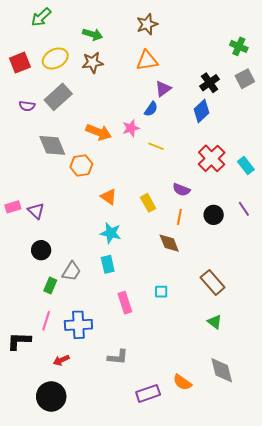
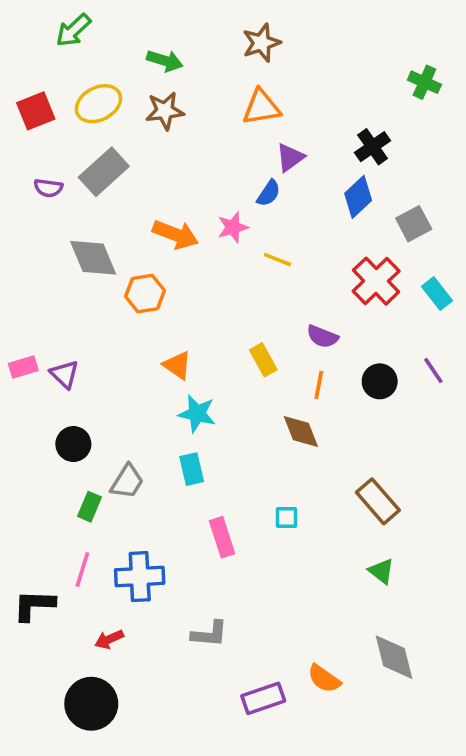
gray square: (245, 79) -> (414, 224), moved
orange triangle: (109, 197) -> (177, 365), moved

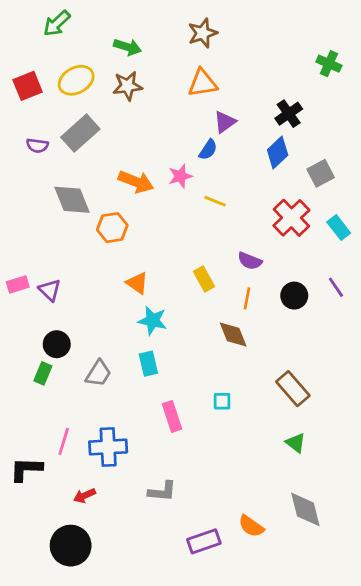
green rectangle: (89, 507) -> (43, 373), moved

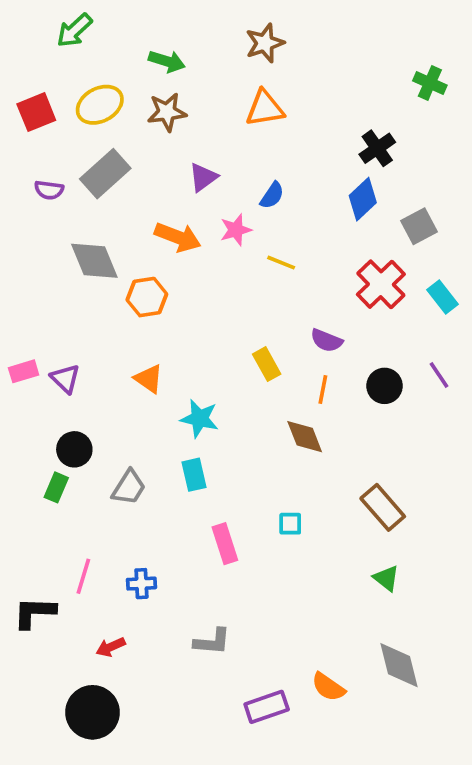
purple triangle: (225, 122) -> (203, 177), moved
orange triangle: (137, 283) -> (149, 379), moved
blue cross: (108, 447) -> (141, 584), size x0.6

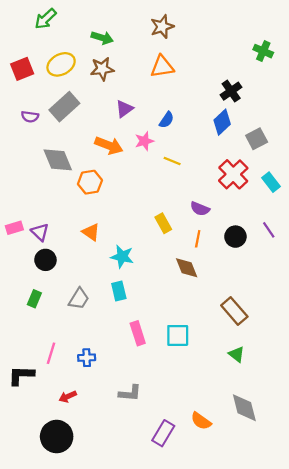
black circle: (74, 449) -> (45, 260), moved
cyan square: (290, 524) -> (178, 335), moved, size x1.6
purple rectangle: (267, 707) -> (163, 433), turned -40

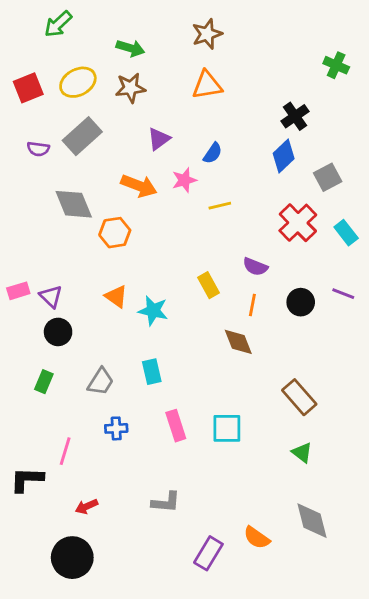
yellow line: (172, 161) -> (220, 206), turned -35
purple line: (269, 230) -> (343, 294), turned -35
cyan star: (122, 257) -> (153, 311), moved
blue cross: (87, 358) -> (116, 428), moved

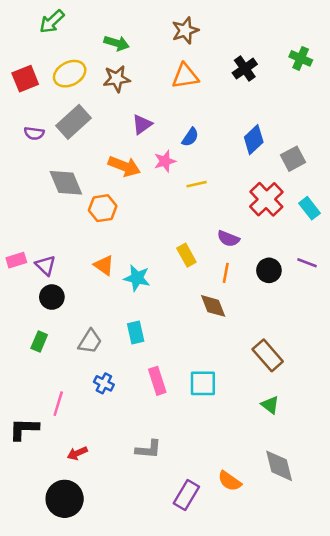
black cross: (295, 116) -> (245, 69), moved
blue cross: (116, 428) -> (104, 383), turned 30

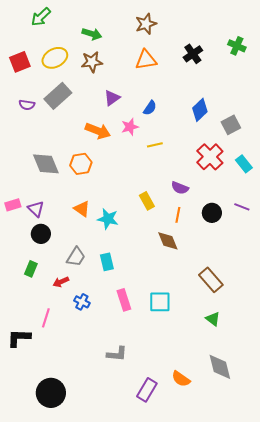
gray diamond: (66, 183) -> (46, 164), moved
gray trapezoid: (90, 341) -> (76, 257), moved
red arrow: (77, 453) -> (61, 282), moved

